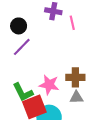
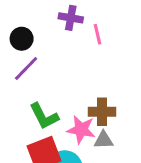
pink star: (49, 85) -> (81, 130), moved
green L-shape: (23, 92) -> (44, 116), moved

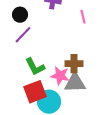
pink line: (98, 34) -> (83, 17), moved
gray triangle: (103, 140) -> (75, 83), size x1.6

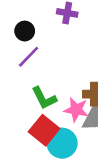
red square: (35, 92) -> (44, 130), turned -30

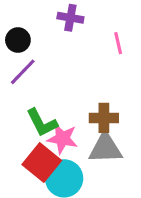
pink star: (76, 110) -> (62, 139), moved

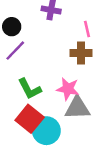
brown cross: (104, 118) -> (81, 53), moved
pink star: (62, 139) -> (68, 89), moved

